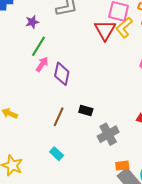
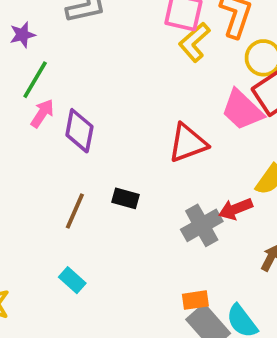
red triangle: (105, 30) -> (188, 143), moved, turned 40
gray cross: (108, 134) -> (202, 225), moved

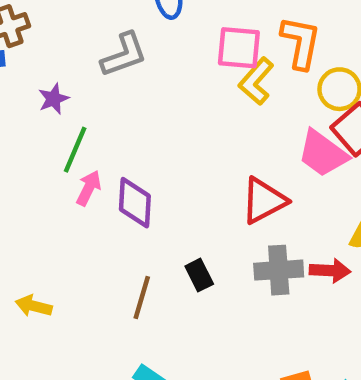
black rectangle: (125, 198) -> (199, 275), turned 55
red arrow: (236, 209) -> (330, 271), turned -148
gray cross: (202, 225) -> (279, 270), moved, turned 33

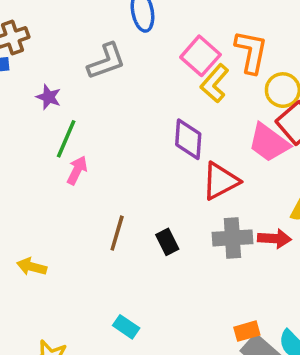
pink square: (239, 48) -> (200, 56), turned 36
purple star: (53, 99) -> (49, 97), turned -30
purple diamond: (135, 203) -> (188, 139), moved
brown line: (142, 298) -> (117, 233), moved

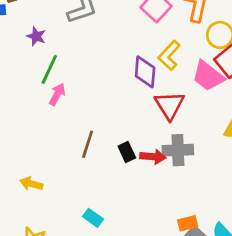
yellow L-shape: (215, 83) -> (169, 55), moved
red triangle: (220, 181) -> (170, 105), turned -36
red arrow: (274, 239) -> (153, 157), moved
yellow arrow: (32, 267) -> (31, 184), moved

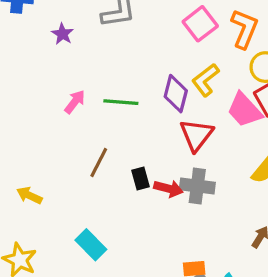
green line: (49, 69) -> (121, 102), moved, turned 60
cyan rectangle: (93, 218) -> (91, 245), size x1.4

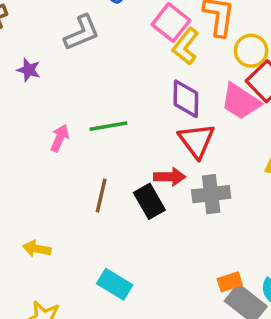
yellow L-shape: (205, 80) -> (186, 46), moved
purple diamond: (176, 94) -> (186, 99), moved
black rectangle: (141, 178) -> (149, 201), size x1.4
red arrow: (168, 189) -> (170, 177), moved

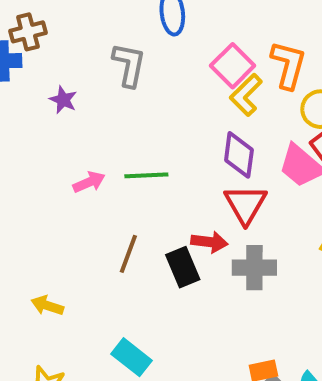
gray L-shape: (82, 33) -> (129, 65), turned -63
pink arrow: (60, 138) -> (89, 182), turned 36

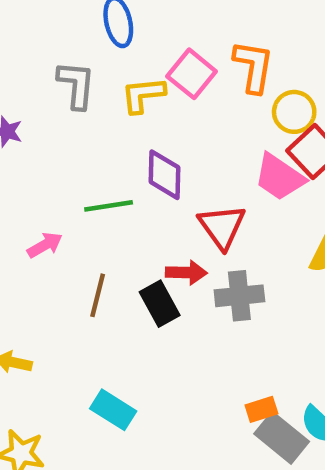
yellow L-shape: (246, 95) -> (143, 95), moved, turned 45
purple diamond: (239, 155) -> (164, 175), moved
pink arrow: (89, 182) -> (45, 245), moved

